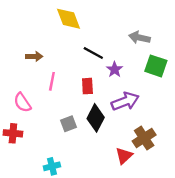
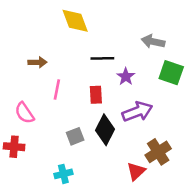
black line: (93, 53) -> (102, 58), turned -30
cyan cross: (52, 166) -> (63, 174), moved

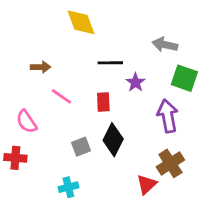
pink line: (57, 90) -> (61, 96), turned -66
purple arrow: (137, 112) -> (168, 116), moved, turned -80

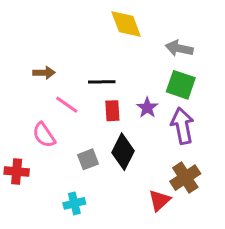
yellow diamond: (81, 22) -> (126, 24), moved
black line: (110, 63) -> (102, 82), moved
green square: (184, 78) -> (181, 85), moved
purple star: (135, 82) -> (147, 108), moved
pink semicircle: (27, 122) -> (44, 135), moved

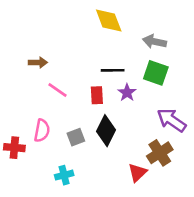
black line: (102, 82) -> (113, 70), moved
purple arrow: (182, 126) -> (172, 120), moved, turned -44
pink semicircle: (44, 135) -> (42, 131), moved, turned -135

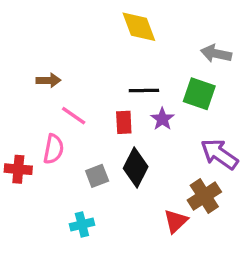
gray arrow: (155, 41) -> (216, 54), moved
pink semicircle: (42, 131) -> (53, 149), moved
red cross: (14, 148) -> (18, 169), moved

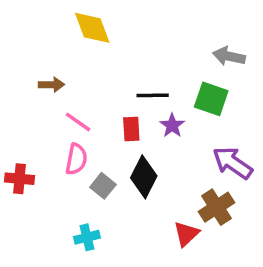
yellow diamond: (139, 27) -> (92, 28), moved
pink semicircle: (53, 149) -> (76, 159), moved
gray square: (97, 176) -> (103, 186), turned -30

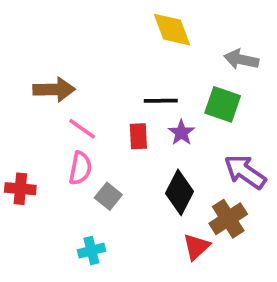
yellow diamond: (92, 28) -> (172, 30), moved
brown arrow: (51, 85) -> (54, 89), size x1.5
black diamond: (144, 177) -> (180, 192), moved

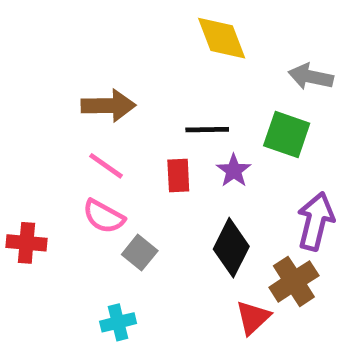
brown arrow: (54, 89) -> (108, 106), moved
pink semicircle: (80, 168) -> (104, 216), turned 108
purple arrow: (245, 172) -> (316, 221), turned 69

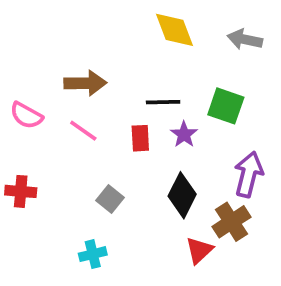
gray arrow: (311, 77) -> (245, 39), moved
pink semicircle: (104, 216) -> (26, 115), moved

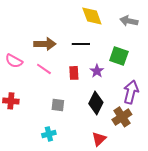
black line: (163, 102) -> (81, 44), moved
gray square: (110, 199) -> (58, 105), turned -32
red triangle: (199, 250) -> (99, 139), moved

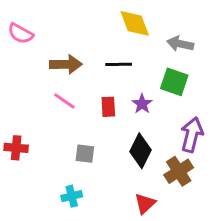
gray arrow: (129, 21) -> (180, 44), moved
pink semicircle: (14, 61) -> (20, 34), moved

